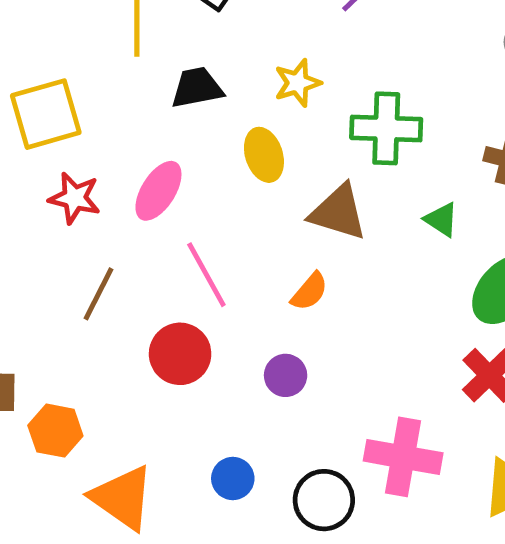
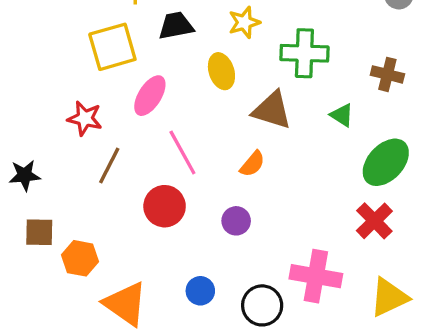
yellow square: (46, 114) -> (112, 47), moved
red star: (75, 198) -> (85, 118), moved

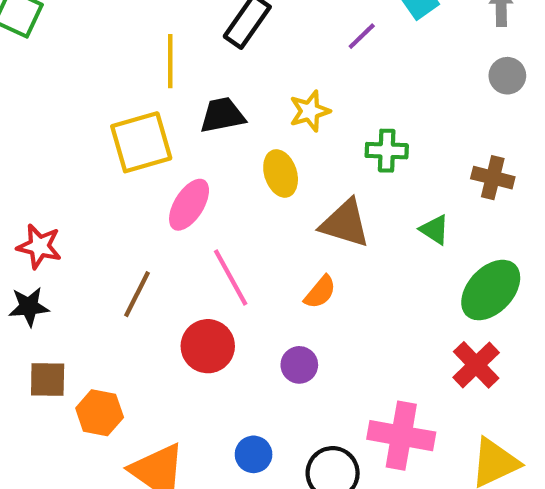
green cross: (304, 53) -> (387, 151), size x0.7
red star: (85, 118) -> (39, 246), moved

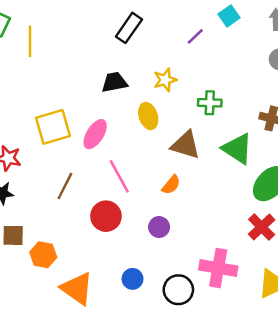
yellow line: (170, 61) -> (30, 41), moved
yellow square: (141, 142) -> (53, 127), moved
green triangle: (435, 230) -> (237, 149), size x1.8

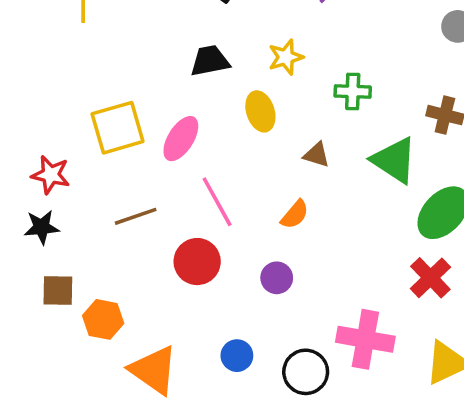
brown triangle: (186, 145) -> (316, 155), size x0.6
brown line: (65, 186) -> (136, 216), turned 44

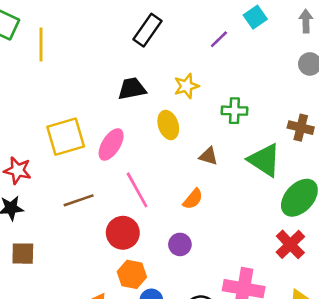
orange hexagon: (103, 319) -> (132, 274), moved

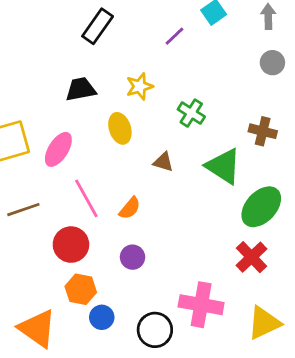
green cross: (234, 111) -> (191, 113), turned 30
orange semicircle: (193, 199) -> (130, 208), moved

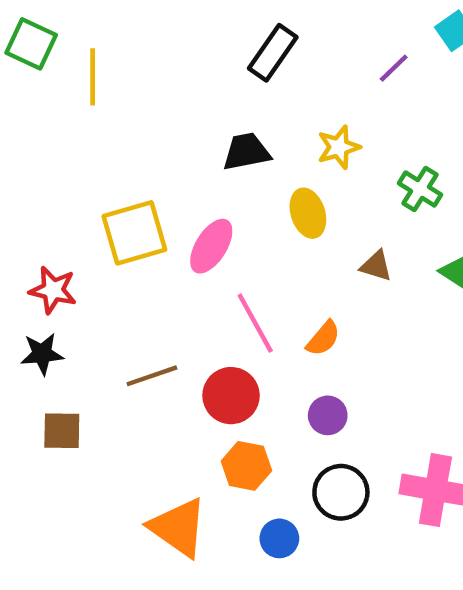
brown line: (23, 210) -> (152, 376), moved
blue circle: (102, 317) -> (279, 538), moved
black circle: (155, 330) -> (341, 492), moved

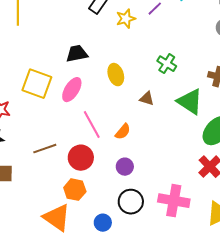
yellow star: (339, 147) -> (126, 19), moved
black trapezoid: (246, 152) -> (77, 54), moved
yellow square: (134, 233) -> (37, 84), turned 36
orange hexagon: (246, 466) -> (75, 190), moved

